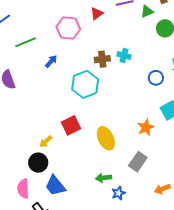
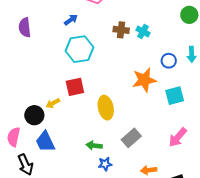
cyan hexagon: (85, 84) -> (79, 49), moved
orange star: (146, 127) -> (144, 80), moved, size x1.4
yellow arrow: (46, 142) -> (53, 103), moved

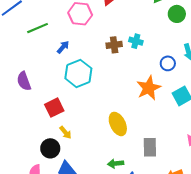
purple semicircle: (25, 27) -> (24, 81), moved
red square: (75, 87) -> (54, 108), moved
yellow arrow: (53, 103) -> (65, 132), turned -88
gray rectangle: (131, 138) -> (150, 147), turned -36

